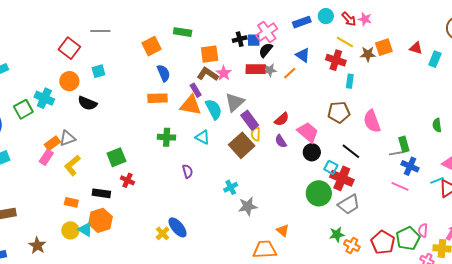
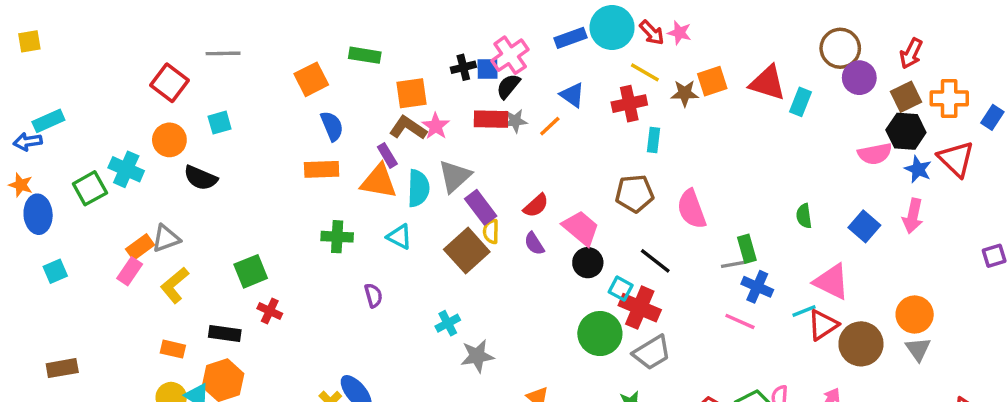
cyan circle: (326, 16) -> (612, 28), size x1.6
red triangle: (416, 48) -> (768, 83), size x1.6
red cross: (336, 60) -> (629, 104), turned -30
cyan semicircle: (214, 109) -> (418, 188), turned 30

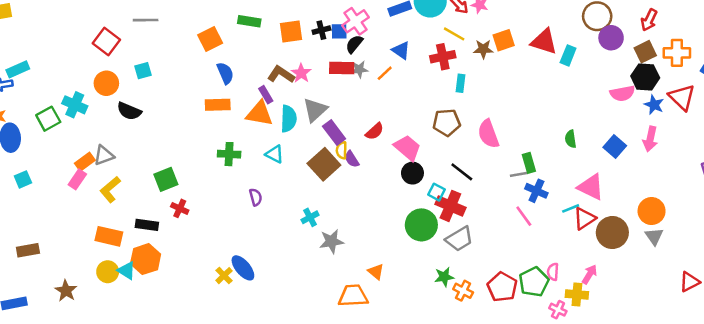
orange square: (411, 93) -> (291, 31), moved
purple semicircle: (534, 244) -> (352, 159), moved
pink line: (740, 321) -> (524, 216), turned 30
orange rectangle: (173, 349) -> (109, 236), size x1.5

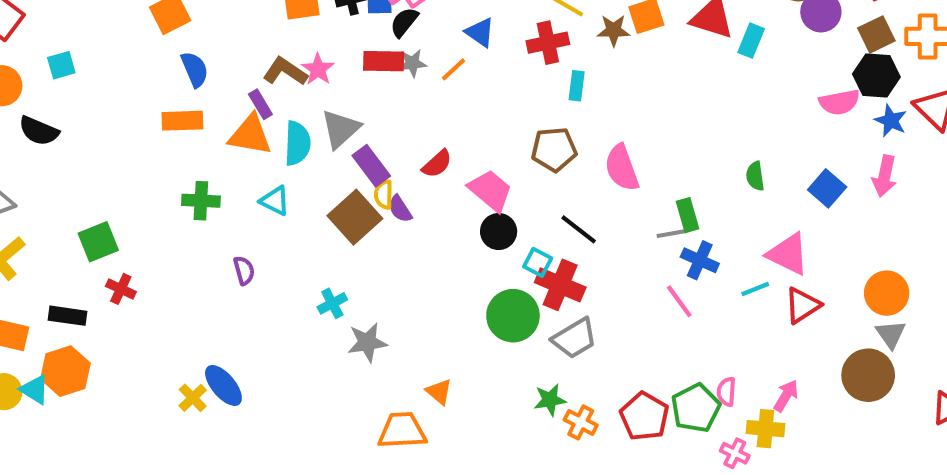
red triangle: (585, 219) -> (802, 305), moved
brown circle: (612, 233) -> (868, 375), moved

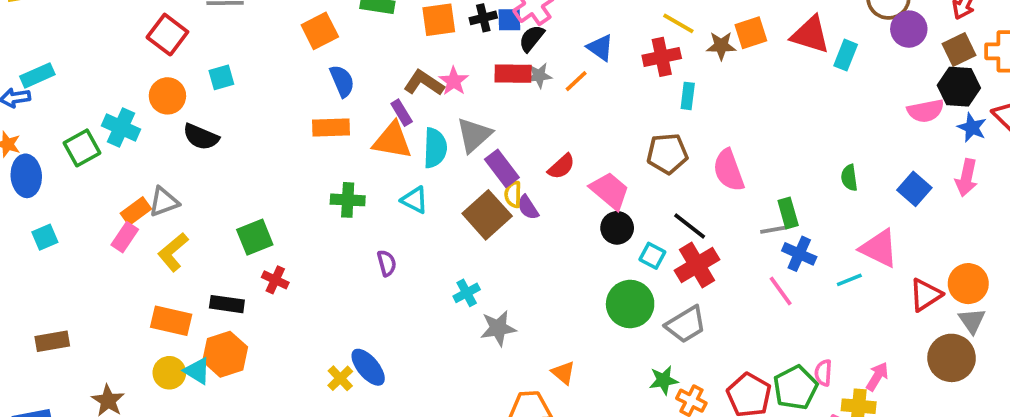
red cross: (560, 285) -> (697, 265), moved, turned 36
red triangle: (802, 305) -> (926, 295), moved

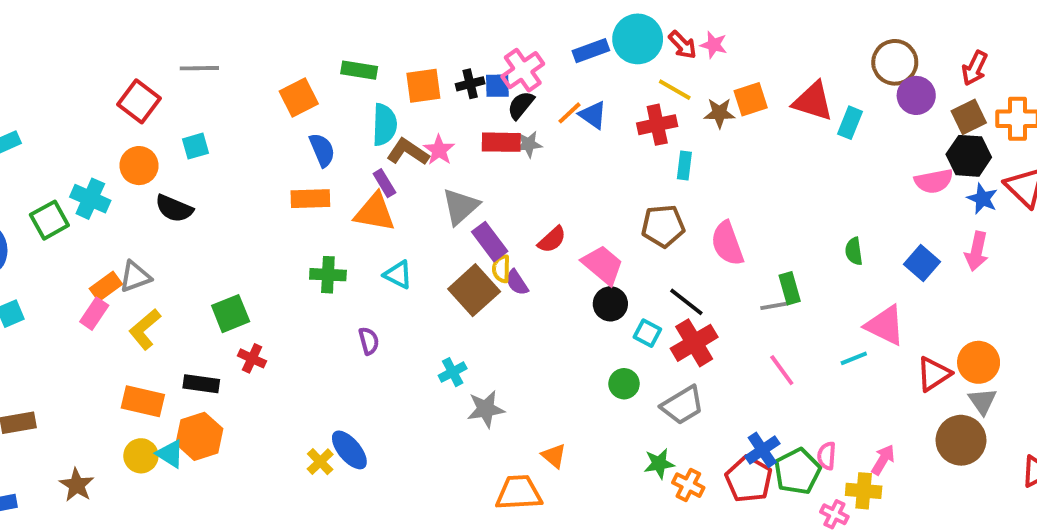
orange line: (576, 81) -> (569, 113), moved
cyan semicircle: (435, 148) -> (384, 125), moved
blue cross: (799, 254) -> (762, 450), moved, turned 32
green circle: (630, 304) -> (624, 384), size x0.6

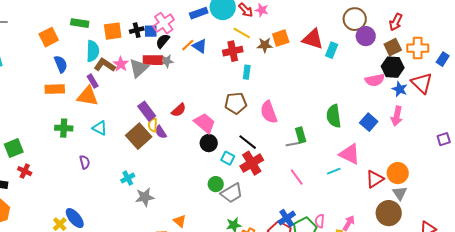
gray triangle: (460, 206) -> (139, 68), moved
green semicircle: (854, 251) -> (334, 116), size x1.6
gray trapezoid: (682, 405) -> (232, 193), moved

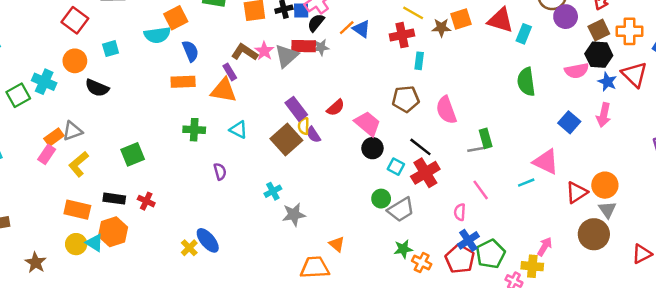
cyan semicircle: (93, 51) -> (157, 35), moved, turned 80
green semicircle: (334, 116) -> (526, 82), moved
red cross: (25, 171) -> (146, 201), moved
pink semicircle: (320, 221) -> (460, 212), moved

